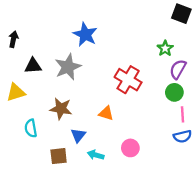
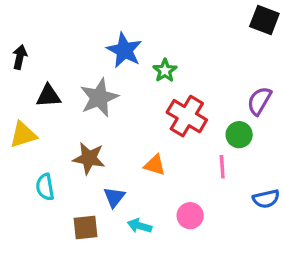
green star: (165, 48) -> (165, 71), moved
green circle: (174, 92) -> (239, 135), moved
pink line: (182, 114) -> (222, 167), moved

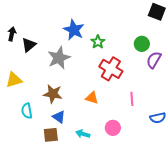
black triangle: (48, 96) -> (29, 45), moved, turned -35
green circle: (239, 135) -> (142, 44), moved
blue triangle: (114, 197) -> (59, 117), moved, turned -32

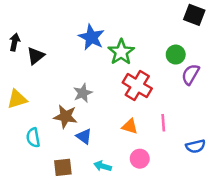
green star: (98, 42) -> (121, 52), size x1.5
gray star: (59, 58) -> (83, 93), moved, size x0.7
orange triangle: (92, 98) -> (130, 126), moved
blue triangle: (59, 117) -> (84, 136), moved

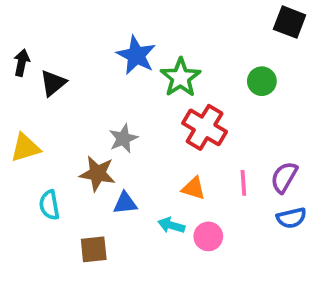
purple semicircle: (191, 74) -> (284, 177), moved
blue triangle: (84, 136) -> (125, 203), turned -42
cyan arrow: (103, 166) -> (171, 225), moved

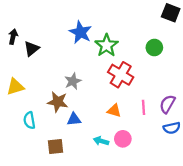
cyan arrow: (171, 225) -> (101, 141), moved

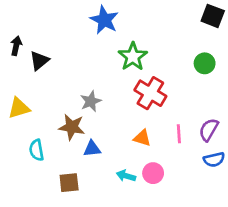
blue star: (80, 32) -> (104, 20), moved
green circle: (154, 48) -> (205, 63), moved

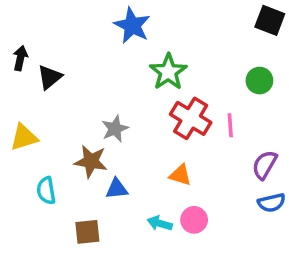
pink line: (179, 134) -> (230, 125), moved

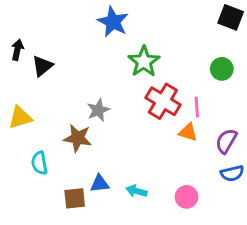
orange triangle: (180, 175) -> (188, 132), moved
blue triangle: (117, 189) -> (100, 184), moved
pink circle: (194, 220) -> (187, 197), moved

